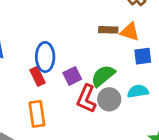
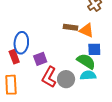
green semicircle: (103, 76) -> (86, 61), moved, turned 66

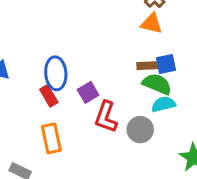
brown rectangle: (70, 27) -> (148, 66), moved
orange triangle: (86, 30) -> (152, 24), moved
gray circle: (66, 79) -> (140, 130), moved

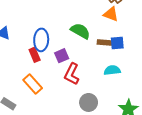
green semicircle: (157, 84) -> (80, 31), moved
gray circle: (140, 130) -> (89, 102), moved
orange rectangle: (51, 138) -> (33, 84), turned -36

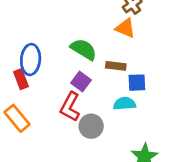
blue square: (117, 43) -> (137, 83), moved
purple square: (62, 56) -> (81, 82), moved, turned -32
gray circle: (89, 102) -> (91, 126), moved

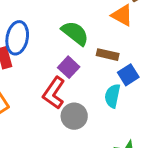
blue square: (137, 83) -> (128, 75), turned -36
cyan semicircle: (124, 104) -> (113, 96), turned -80

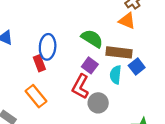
brown rectangle: (108, 55) -> (119, 52), size x1.5
cyan semicircle: (113, 96) -> (116, 75), moved

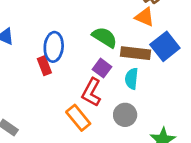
blue square: (137, 66) -> (165, 46), moved, size x1.5
orange rectangle: (36, 96) -> (78, 118), moved
gray circle: (98, 103) -> (125, 115), moved

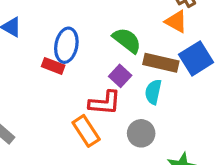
red rectangle: (44, 66) -> (53, 66), turned -54
red L-shape: (91, 92) -> (105, 103), turned -120

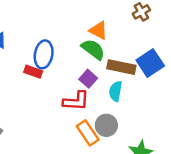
orange triangle: (176, 22) -> (99, 30), moved
orange rectangle: (86, 131) -> (88, 133), moved

